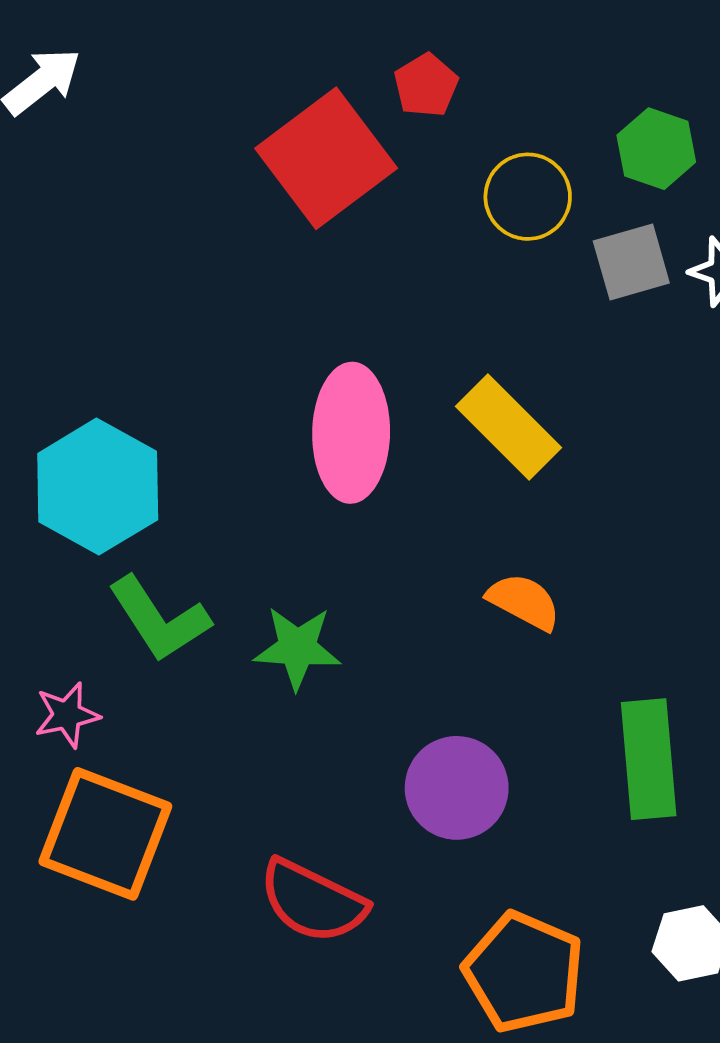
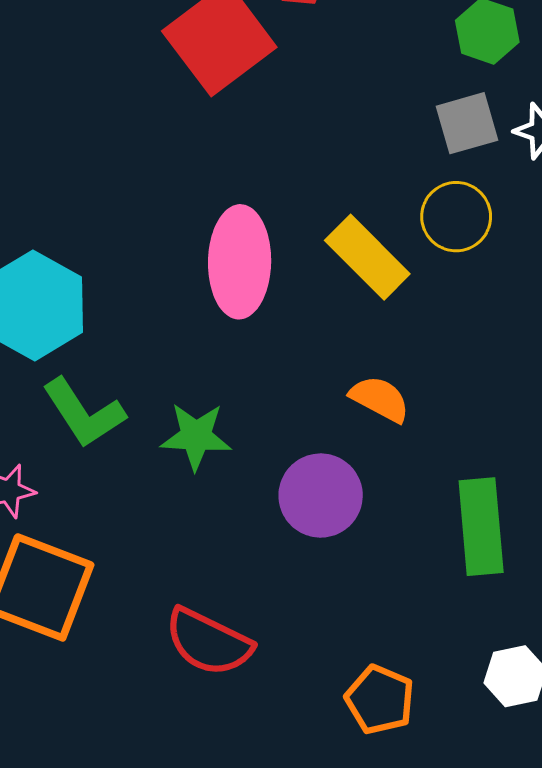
yellow circle: (528, 197) -> (456, 217), moved
purple circle: (457, 788) -> (321, 496), moved
orange pentagon: (524, 972) -> (380, 700), size x0.7

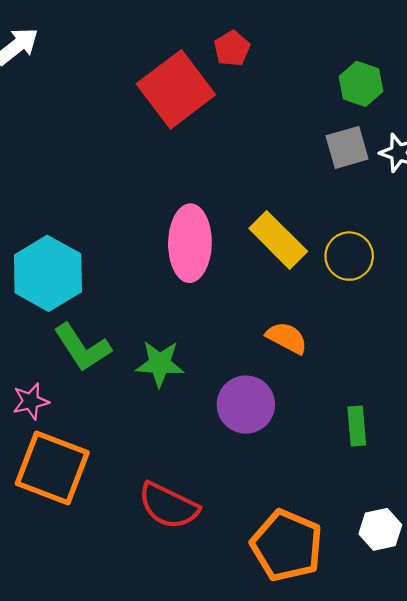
yellow circle: (456, 217) -> (349, 256), moved
green rectangle: (481, 527) -> (357, 426), size x0.6
orange pentagon: (380, 700) -> (287, 545), size x1.5

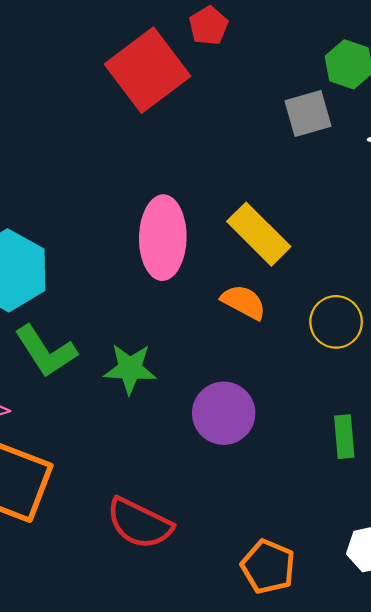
gray square: (347, 147) -> (308, 113), moved
yellow circle: (349, 256) -> (336, 322), moved
orange semicircle: (287, 338) -> (244, 302), moved
orange pentagon: (287, 545) -> (268, 567), size x0.7

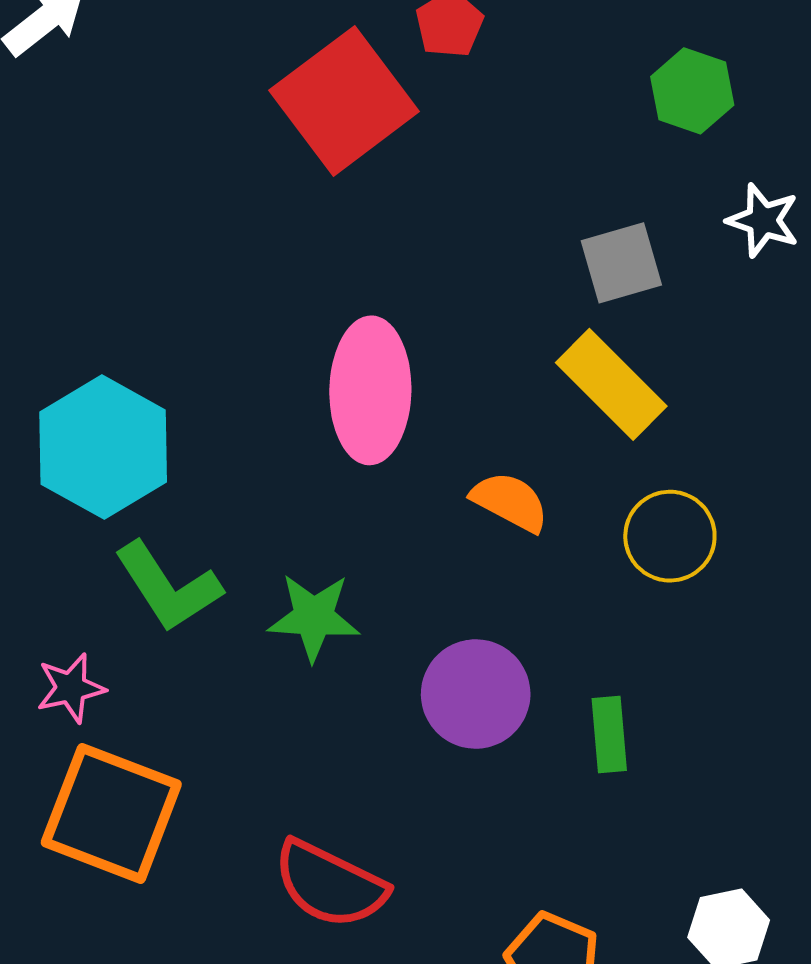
gray square: (308, 113) -> (621, 263), moved
yellow rectangle: (259, 234) -> (611, 384), moved
green rectangle: (344, 437) -> (609, 734), moved

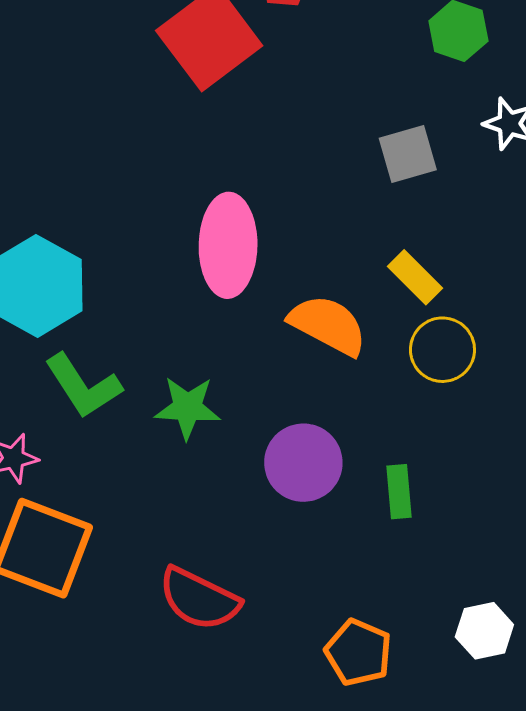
yellow rectangle: (611, 384) -> (415, 277), moved, size x0.7
orange semicircle: (510, 502) -> (328, 325), size x1.4

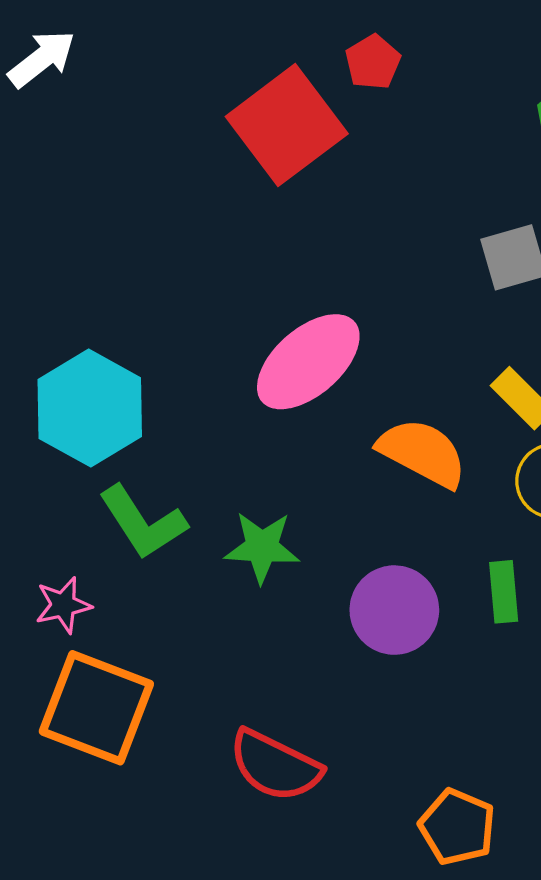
pink ellipse: (228, 245) -> (308, 362), turned 48
green rectangle: (399, 492) -> (504, 592), moved

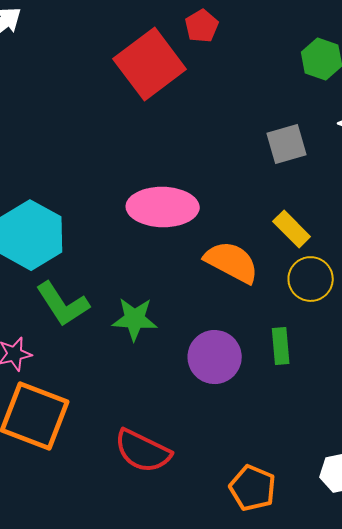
pink ellipse: (308, 362) -> (163, 207), turned 42

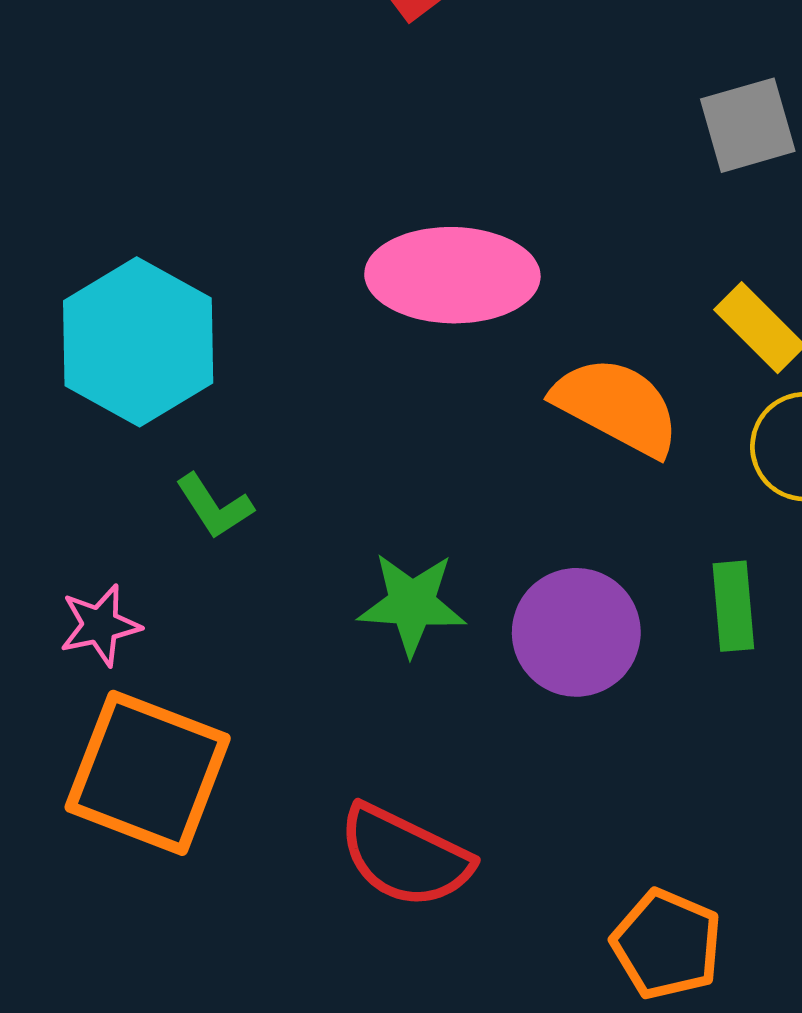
green L-shape: (63, 304) -> (214, 506), size x0.6
green star: (135, 319) -> (412, 604), moved

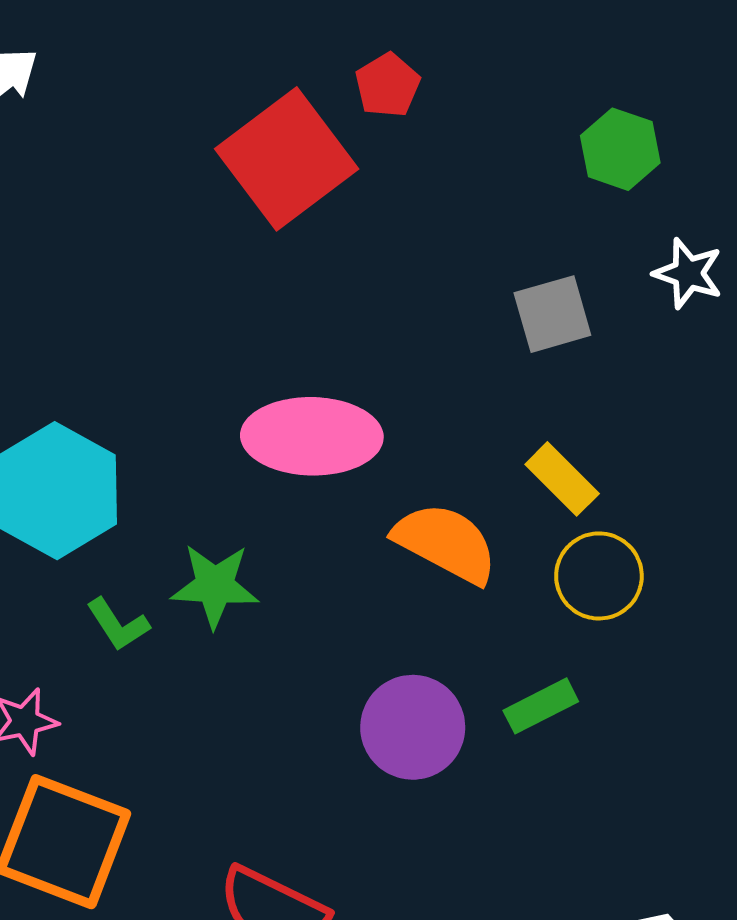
green star: (412, 604) -> (215, 586), moved
green rectangle: (733, 606) -> (541, 706), turned 68

